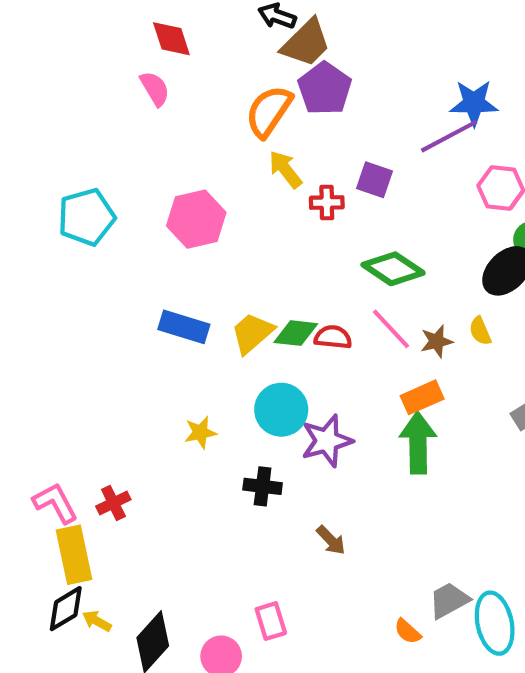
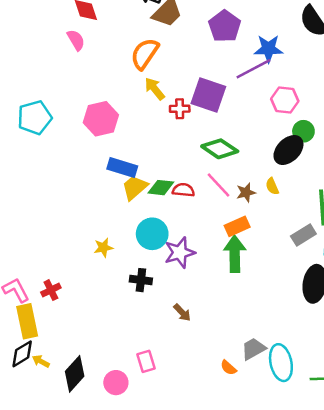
purple pentagon: (325, 89) -> (225, 26), moved
purple square: (374, 180) -> (208, 95), size x1.6
blue rectangle: (184, 327) -> (122, 168), moved

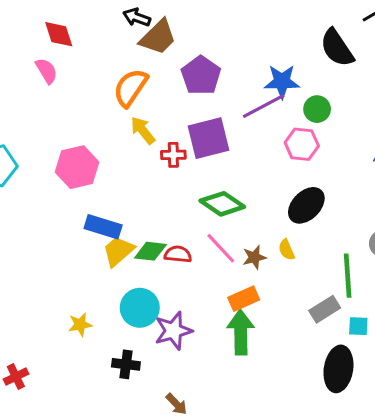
purple pentagon: (225, 26) -> (201, 75), moved
purple square: (208, 95) -> (209, 138), turned -33
green circle: (303, 131) -> (317, 109), moved

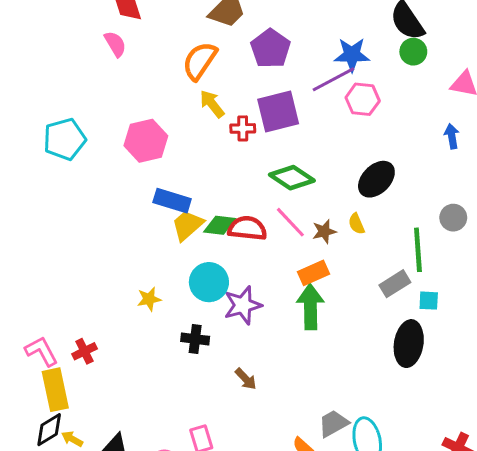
green circle: (317, 109) -> (413, 52), moved
pink hexagon: (302, 144) -> (363, 99), moved
red semicircle: (178, 254) -> (247, 228), size x1.4

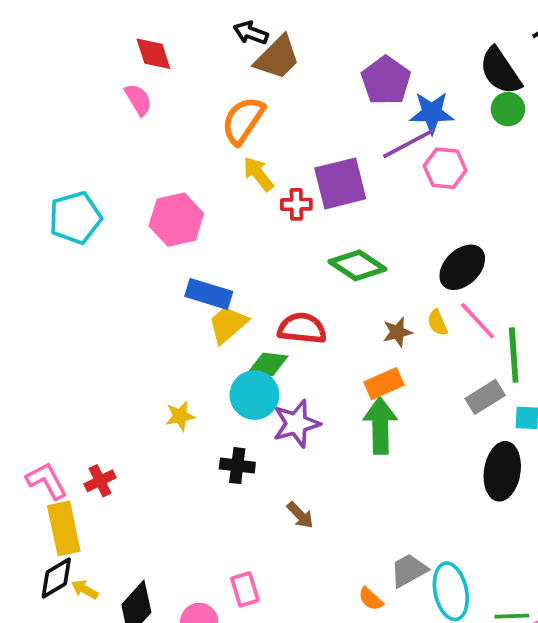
purple pentagon: (270, 49) -> (386, 80), moved
pink line: (290, 222) -> (477, 321), moved
green diamond: (220, 225) -> (268, 365), moved

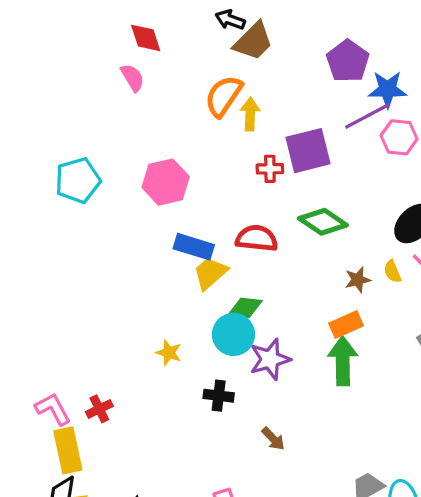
yellow arrow: (258, 174) -> (250, 114), moved, turned 40
red semicircle: (302, 328) -> (257, 238), moved
yellow star: (180, 416) -> (169, 353), turned 30

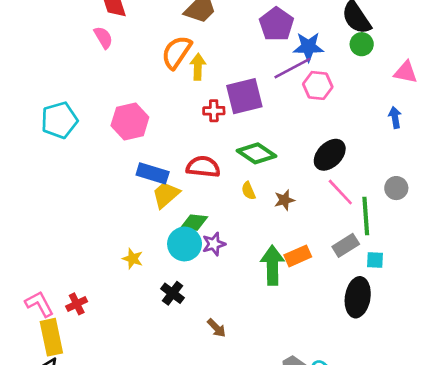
yellow semicircle: (392, 271) -> (248, 191), moved
orange rectangle: (346, 324) -> (298, 256), moved
purple star: (270, 359) -> (214, 244), moved, size x0.7
black cross: (219, 396) -> (173, 293), turned 30

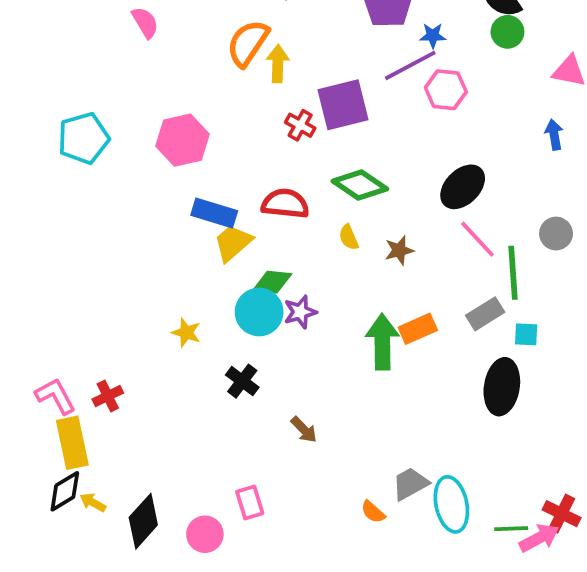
blue star: (308, 47) -> (433, 36), size x0.6
red cross: (214, 111) -> (300, 125), turned 30

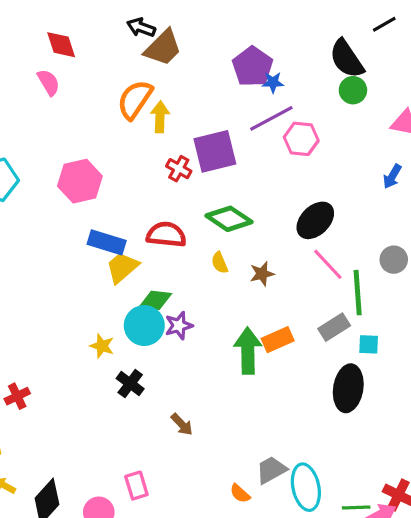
blue star: (433, 36) -> (273, 82), moved
blue arrow: (554, 135) -> (392, 176), turned -140
yellow star: (186, 333) -> (102, 346), moved

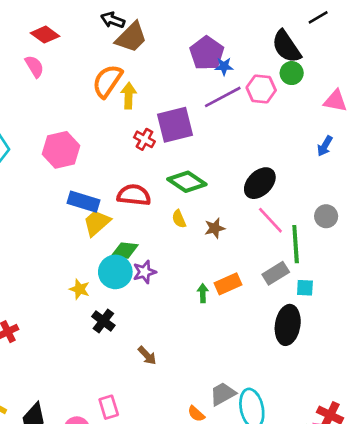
red diamond: (61, 45) -> (45, 35), turned -36
pink hexagon: (301, 139) -> (261, 89), moved
green arrow: (248, 351) -> (203, 293), size x0.5

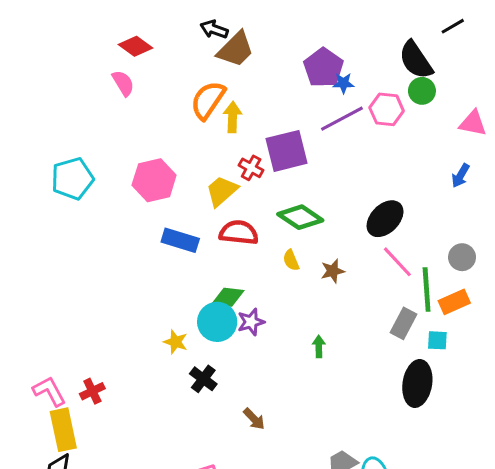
yellow trapezoid: (97, 223) -> (222, 191), moved
gray rectangle: (276, 273) -> (403, 323), turned -30
orange rectangle: (228, 284) -> (454, 302), moved

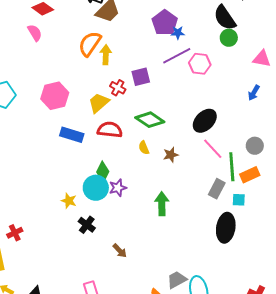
pink hexagon: (387, 109) -> (200, 64), moved
purple square: (286, 151) -> (141, 77), size x0.7
green diamond: (228, 297) -> (103, 172), turned -70
green arrow: (319, 347) -> (162, 204), size x1.6

